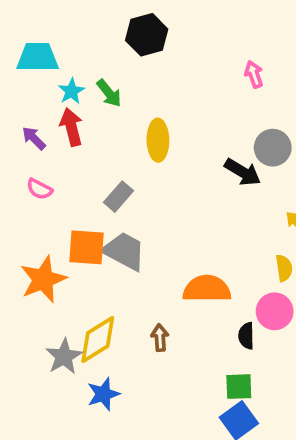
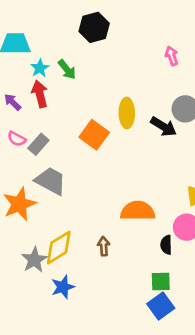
yellow ellipse: (158, 140) -> (127, 113), moved
gray rectangle: (118, 197) -> (38, 144), moved
orange square: (86, 247) -> (94, 135), moved, turned 32
gray trapezoid: (124, 251) -> (51, 181), moved

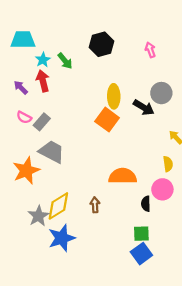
black hexagon: (94, 27) -> (102, 44), moved
orange square: (94, 135) -> (107, 120), moved
blue star: (63, 287) -> (62, 238), size x1.4

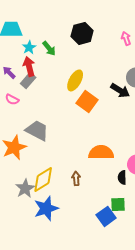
yellow ellipse: (114, 96) -> (75, 80), moved, turned 30
gray rectangle: (42, 122) -> (28, 80), moved
blue square: (141, 254) -> (106, 216), moved

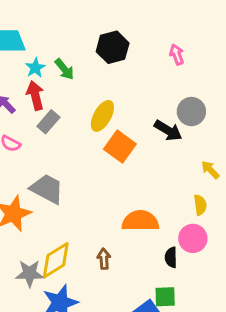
gray rectangle: (28, 80) -> (48, 122), moved
gray star: (25, 188) -> (29, 273), turned 30

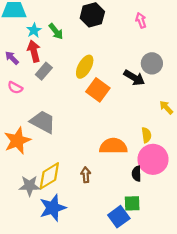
yellow semicircle: (200, 205) -> (146, 135), moved
pink circle: (193, 238) -> (153, 159), size x1.4

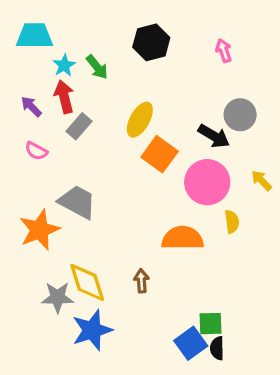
pink circle: (153, 159) -> (207, 182), moved
black semicircle: (136, 174) -> (217, 348), moved
yellow diamond: (49, 176) -> (87, 282), turned -76

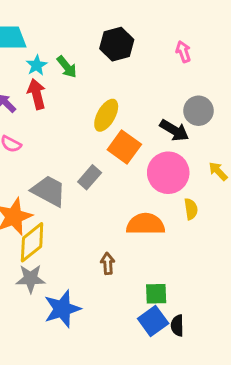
gray rectangle: (79, 126) -> (90, 177), moved
yellow diamond: (87, 282) -> (32, 242), moved, turned 69
green square: (211, 324) -> (156, 294), moved

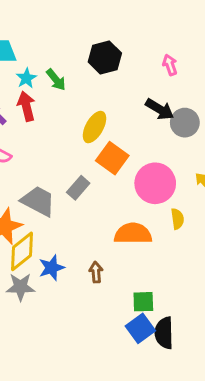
black arrow: (174, 130) -> (160, 109), moved
blue star: (62, 309) -> (52, 268), moved, size x0.7
black semicircle: (177, 326) -> (164, 333), size x1.5

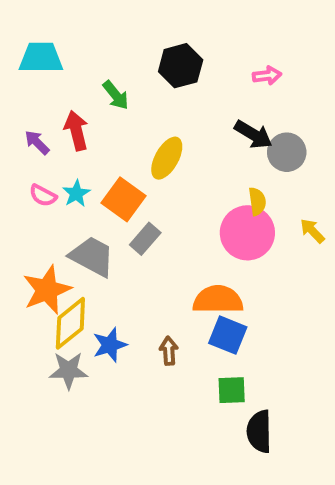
pink arrow: (170, 65) -> (267, 76), turned 102
cyan star: (26, 78) -> (76, 194), moved
orange square: (112, 158) -> (124, 199), moved
yellow semicircle: (177, 219) -> (257, 201), moved
blue square: (140, 328) -> (228, 335), moved, turned -32

